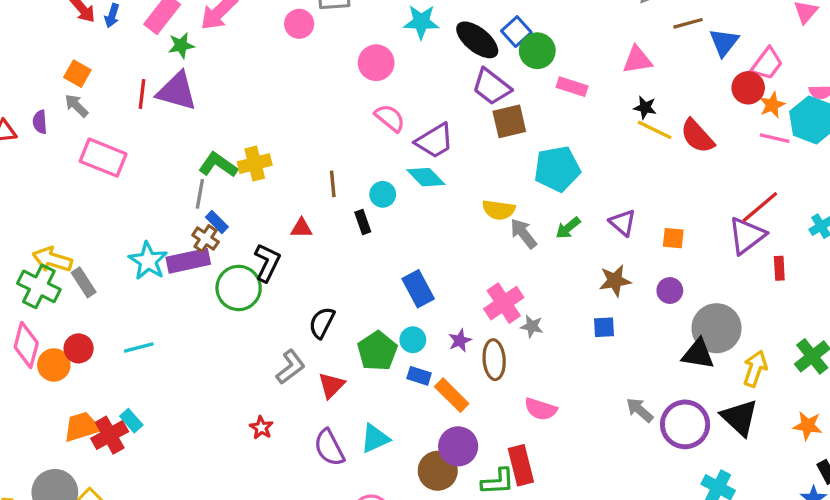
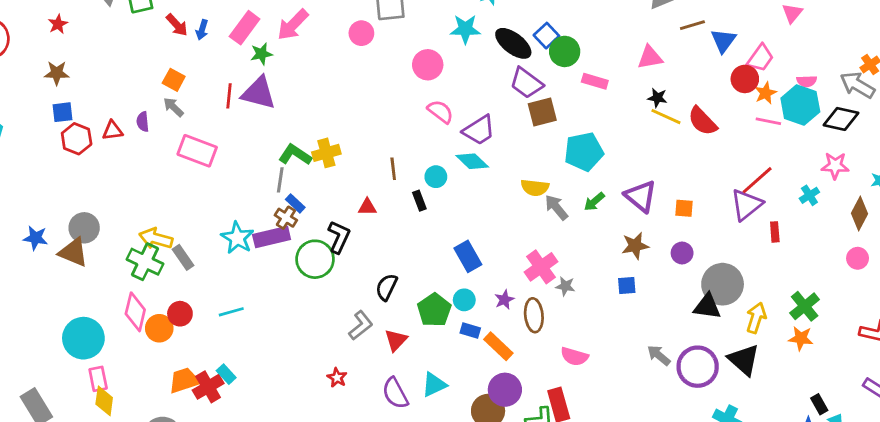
purple triangle: (623, 223) -> (641, 196), size x1.4
orange star: (808, 426) -> (801, 338), moved

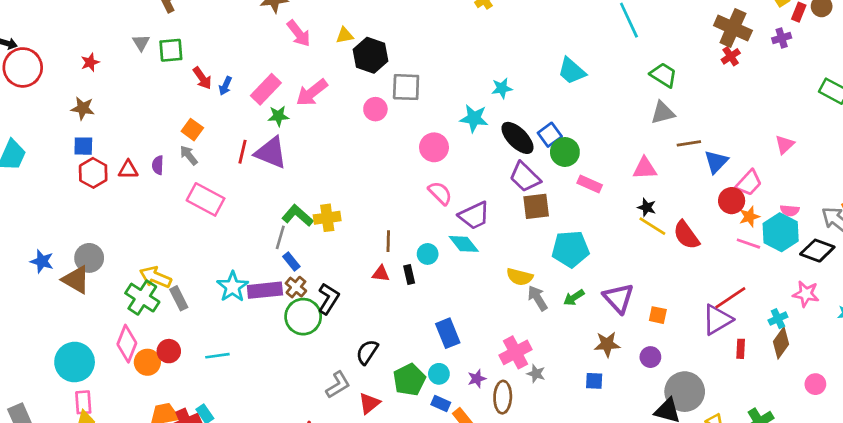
red triangle: (367, 207) -> (381, 274), moved
brown diamond: (859, 214) -> (781, 343), moved
brown cross: (286, 218) -> (296, 287), moved

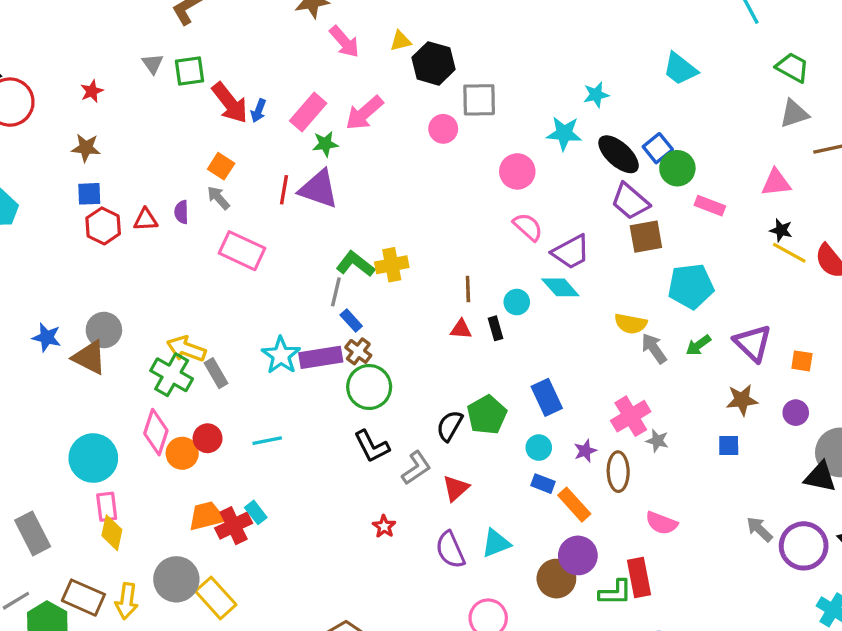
red arrow: (202, 78) -> (230, 103), size x1.5
black L-shape: (328, 299) -> (372, 446), moved, turned 124
green pentagon: (409, 380) -> (487, 415), moved

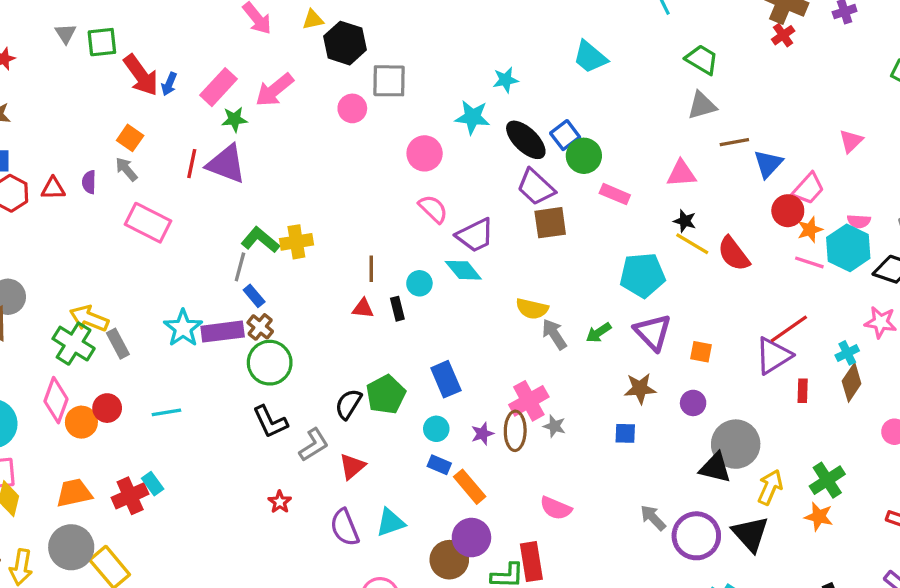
cyan pentagon: (691, 286) -> (642, 275), moved
brown ellipse: (618, 472) -> (515, 431), moved
orange trapezoid: (207, 516) -> (74, 493), moved

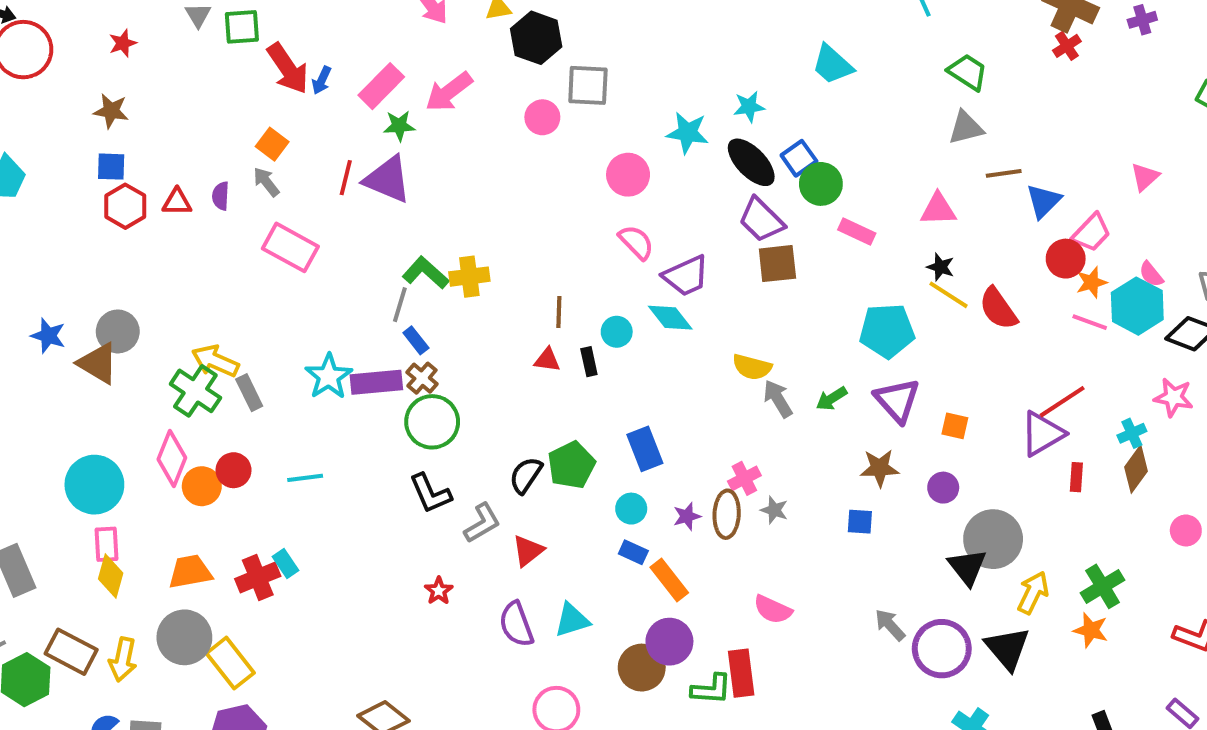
cyan star: (506, 80) -> (749, 107), moved
pink semicircle: (859, 221) -> (1151, 274), turned 45
pink cross: (529, 401) -> (744, 478), size x0.7
black triangle: (715, 468) -> (967, 567), turned 36

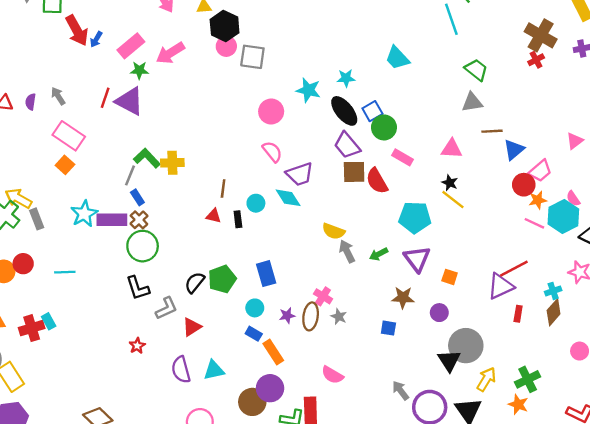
pink circle: (542, 117) -> (226, 46), moved
orange square: (272, 144) -> (65, 165), moved
red semicircle: (998, 309) -> (377, 181), moved
pink cross: (744, 478) -> (323, 296), turned -36

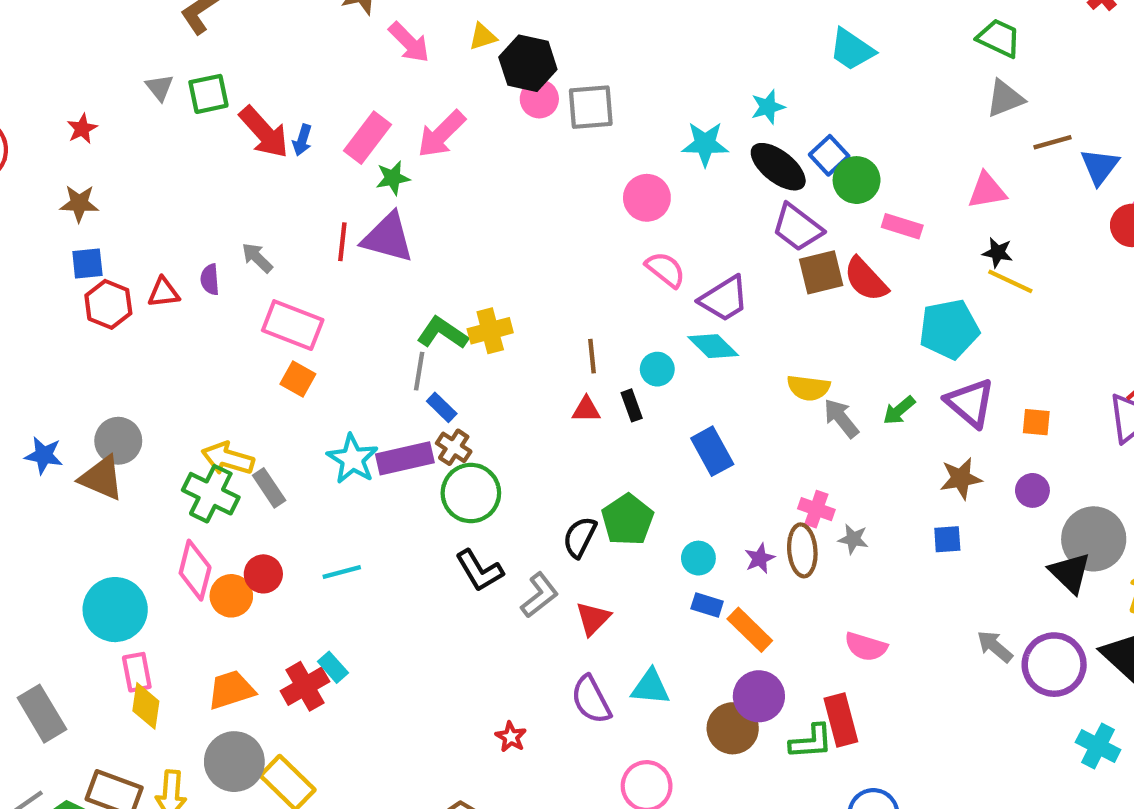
blue rectangle: (266, 274) -> (712, 451), moved
red star: (137, 346) -> (511, 737), moved
cyan triangle: (214, 370) -> (651, 687), turned 30

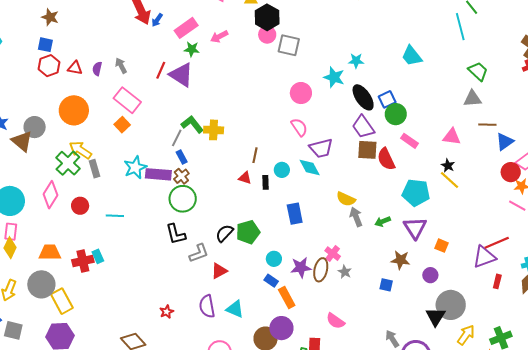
cyan star: (768, 107) -> (356, 61), moved
pink arrow: (441, 134) -> (219, 37), size x0.7
purple star: (760, 558) -> (301, 267), size x1.5
orange circle: (231, 596) -> (74, 110), moved, size x1.5

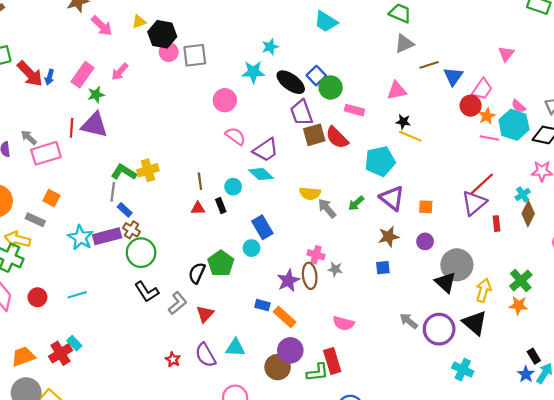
pink rectangle: (127, 100) -> (46, 153), moved, turned -36
purple trapezoid: (363, 127) -> (302, 113), turned 35
gray rectangle: (94, 169) -> (35, 220), moved, turned -30
cyan circle: (274, 259) -> (251, 248), moved
red star: (167, 312) -> (173, 360), moved

